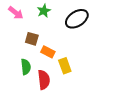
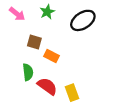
yellow rectangle: (65, 66) -> (72, 93), moved
red semicircle: (44, 80) -> (47, 86), turned -48

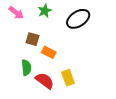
yellow rectangle: (72, 93) -> (68, 78), moved

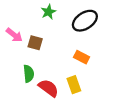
pink arrow: (16, 13) -> (14, 35), moved
orange rectangle: (49, 52) -> (82, 57), moved

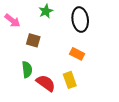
black ellipse: (85, 21) -> (80, 20), turned -65
pink arrow: (14, 35) -> (12, 21), moved

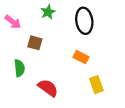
green semicircle: (27, 70) -> (19, 68), moved
yellow rectangle: (70, 80) -> (96, 85), moved

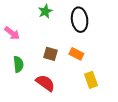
pink arrow: (13, 22) -> (12, 33), moved
brown square: (35, 43) -> (51, 54), moved

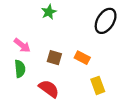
black ellipse: (80, 20) -> (106, 21), moved, turned 40
pink arrow: (12, 33) -> (22, 45), moved

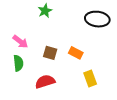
black ellipse: (106, 21) -> (97, 19), turned 65
red semicircle: (49, 89) -> (45, 82), turned -54

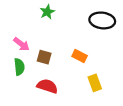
brown square: (50, 53) -> (44, 57), moved
red semicircle: (45, 82) -> (47, 86), turned 36

